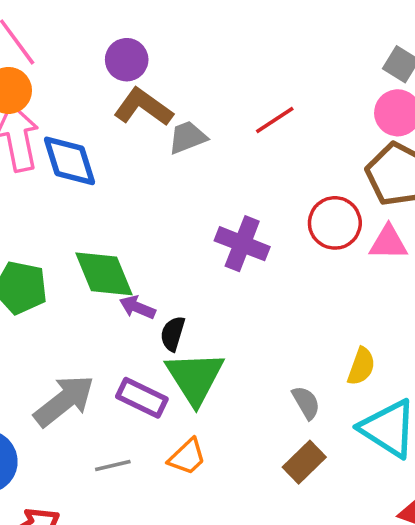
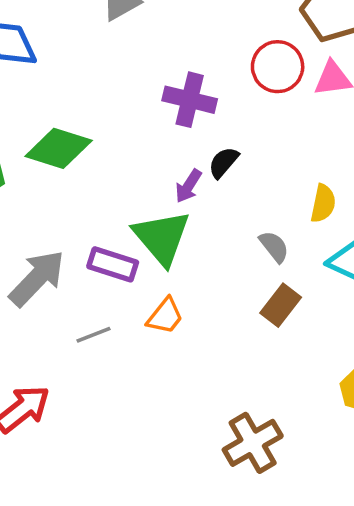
green diamond: (104, 274) -> (59, 148), turned -42
purple arrow: (137, 307) -> (188, 186), moved, turned -72
black semicircle: (173, 334) -> (223, 162), moved, turned 32

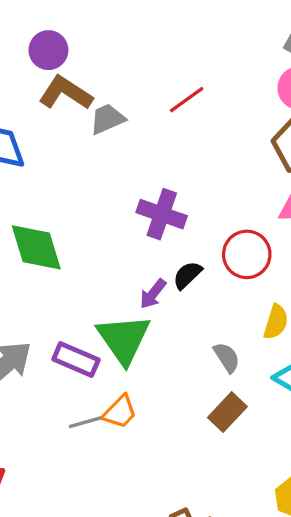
red circle: (278, 67) -> (247, 254), moved
green diamond: (59, 148) -> (36, 247), turned 50
gray line: (93, 335) -> (85, 422), moved

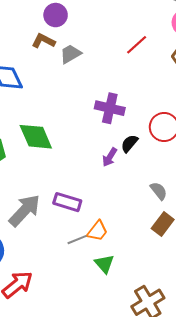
purple circle: (48, 50) -> (56, 15), moved
brown L-shape: (66, 93) -> (43, 41), size x0.7
red line: (187, 100) -> (137, 45), moved
green triangle: (124, 339) -> (104, 264), moved, size x0.6

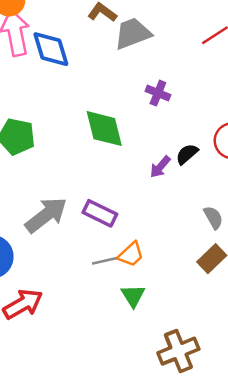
gray trapezoid: (71, 54) -> (133, 33), size x1.4
purple cross: (110, 108) -> (158, 93), moved, size x0.7
green diamond: (36, 137) -> (104, 129), moved

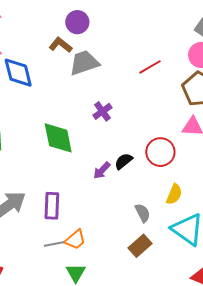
purple cross: (158, 93) -> (102, 111), turned 30
purple rectangle: (100, 213) -> (52, 206), turned 64

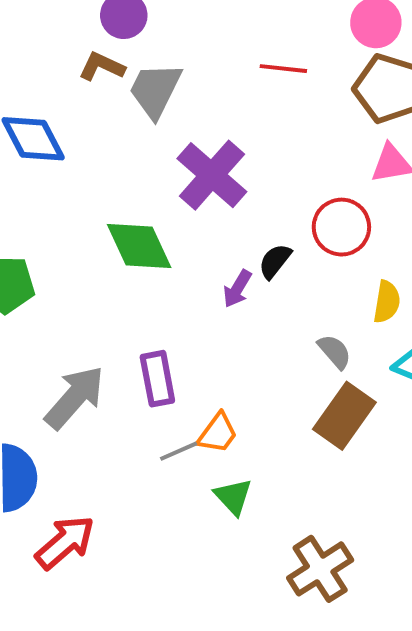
gray trapezoid: (84, 63) -> (155, 90), turned -32
red line: (150, 67) -> (283, 69), turned 50
purple cross: (102, 111) -> (212, 175), size x1.8
brown rectangle: (140, 246) -> (344, 416), size x1.4

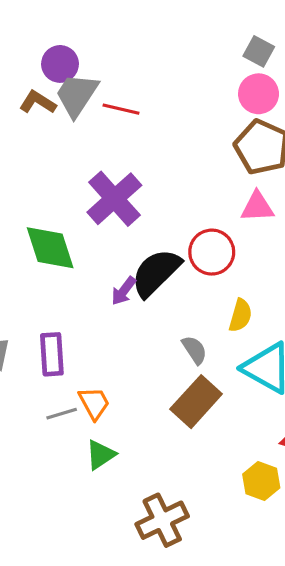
red line: (283, 69) -> (121, 109), moved
gray trapezoid: (155, 90) -> (77, 95), moved
black semicircle: (275, 261) -> (156, 273), size x1.8
orange trapezoid: (218, 433) -> (94, 403), turned -72
green triangle: (233, 497) -> (101, 455), turned 32

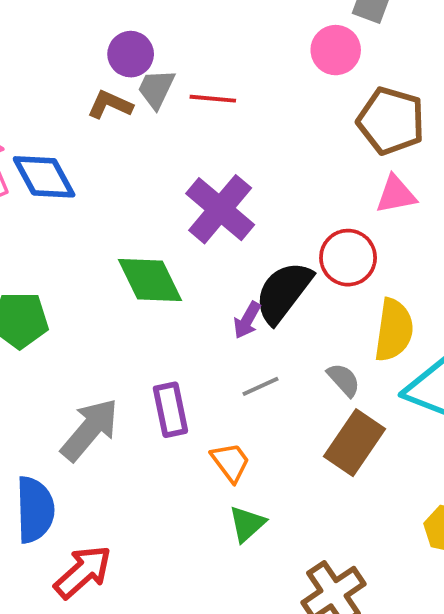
pink circle: (259, 94) -> (336, 50), moved
gray trapezoid: (77, 95) -> (156, 89), size x0.7
yellow semicircle: (240, 315) -> (394, 330), size x1.5
gray line: (62, 414) -> (261, 386), moved

